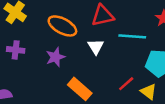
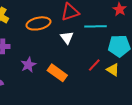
orange ellipse: (62, 26) -> (38, 23), turned -35
purple star: (55, 57) -> (28, 65), moved

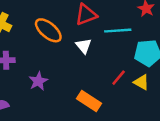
orange ellipse: (38, 23) -> (48, 30), turned 55
orange rectangle: (57, 73) -> (89, 101), moved

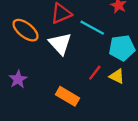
cyan line: (118, 31) -> (92, 28), turned 35
white triangle: (84, 46) -> (60, 44), size x1.5

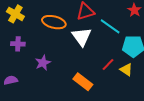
orange ellipse: (26, 30) -> (54, 22), turned -30

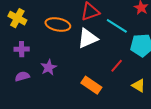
white triangle: (82, 37) -> (88, 38), turned 45
yellow triangle: (126, 70) -> (139, 86), moved
purple semicircle: (11, 80) -> (22, 76), moved

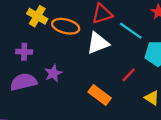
yellow cross: (17, 18) -> (37, 16), moved
purple semicircle: (22, 76) -> (24, 82), size x1.6

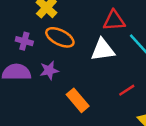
orange ellipse: (66, 26) -> (60, 37), moved
orange rectangle: (100, 95) -> (78, 100), moved

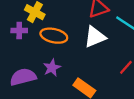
purple cross: (24, 41) -> (19, 31), moved

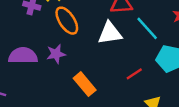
orange ellipse: (54, 36) -> (67, 21), turned 30

